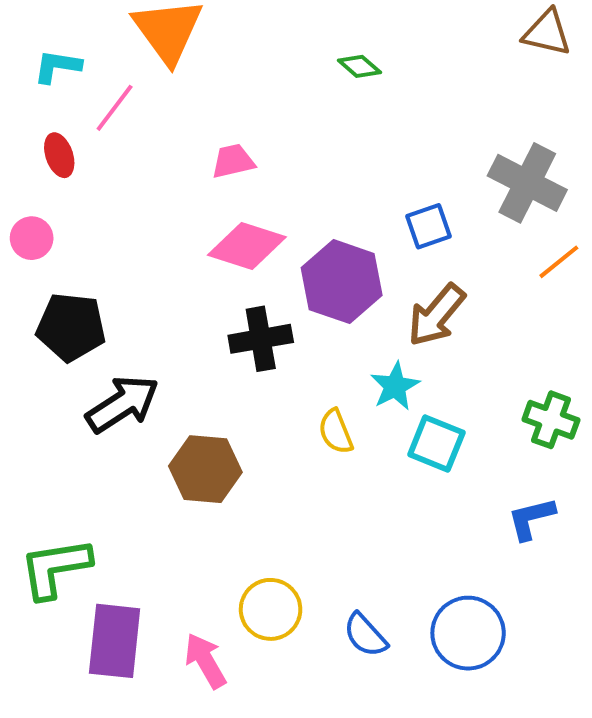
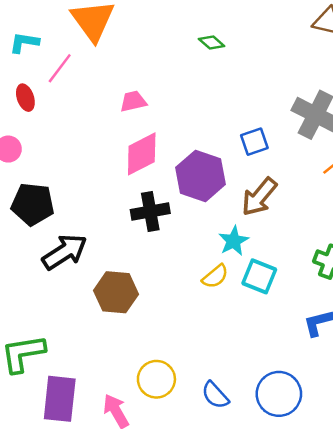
pink diamond: (247, 246) -> (142, 154), turned -45
yellow semicircle: (336, 432) -> (215, 276), moved, turned -108

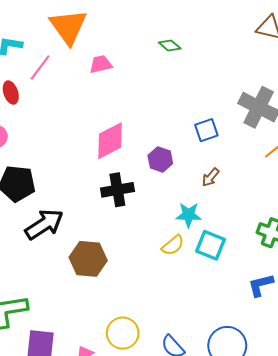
pink trapezoid: (133, 101) -> (101, 64), moved
purple hexagon: (200, 176) -> (160, 159), size x0.6
brown arrow: (259, 197) -> (211, 177), size x0.6
cyan star: (234, 241) -> (189, 215), turned 30

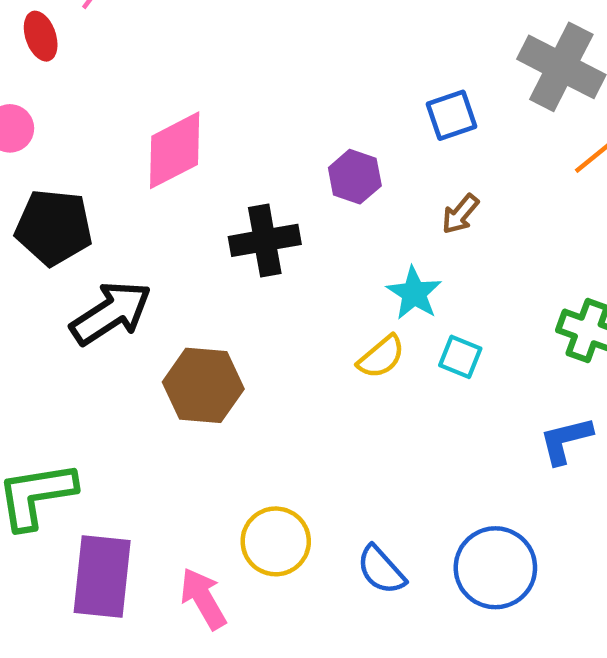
pink diamond: (110, 141) -> (175, 150), moved
cyan star: (189, 215) -> (414, 293), turned 30
cyan square: (211, 245) -> (460, 357), size x0.7

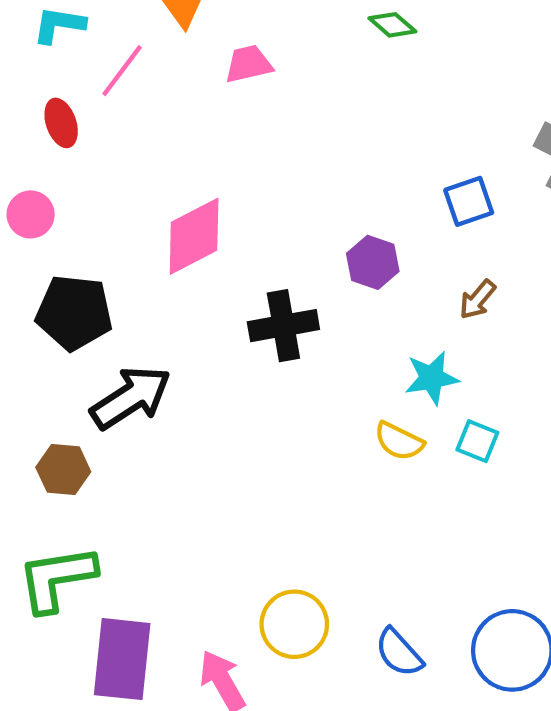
cyan star: (414, 293) -> (432, 378), turned 30
yellow semicircle: (381, 357) -> (399, 441), turned 66
brown hexagon: (203, 385) -> (63, 469), moved, size x0.7

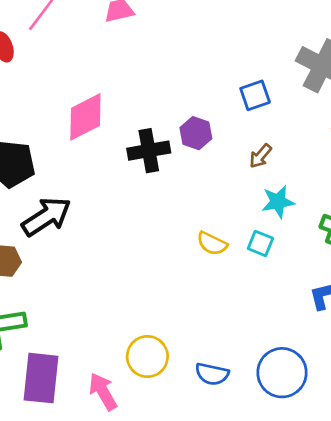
black cross: (283, 326) -> (149, 151), moved
cyan star: (432, 378) -> (278, 202), moved
blue semicircle: (399, 653) -> (212, 374), turned -36

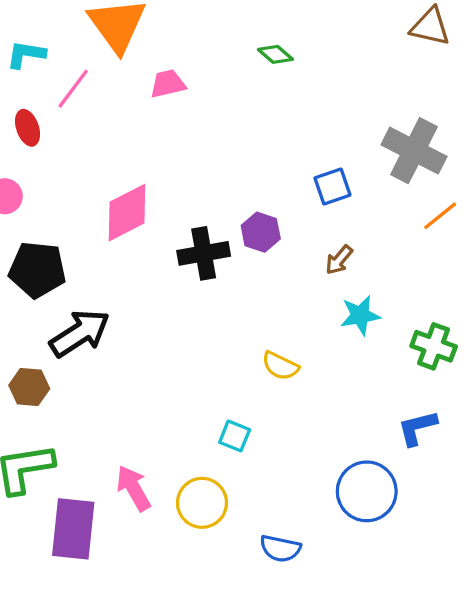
cyan square: (260, 243) -> (235, 436), moved
blue circle: (282, 373) -> (367, 491), moved
blue semicircle: (212, 374) -> (280, 548), moved
pink arrow: (103, 392) -> (134, 488), moved

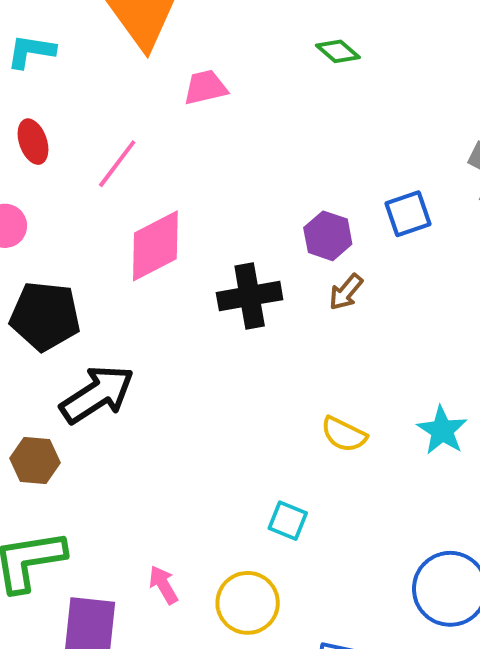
pink line: (73, 89) -> (117, 164), moved
purple hexagon: (261, 232) -> (328, 236), moved
brown arrow: (339, 260) -> (346, 292), moved
cyan star: (360, 315) -> (442, 430), moved, turned -30
pink arrow: (134, 488) -> (163, 585), size x0.7

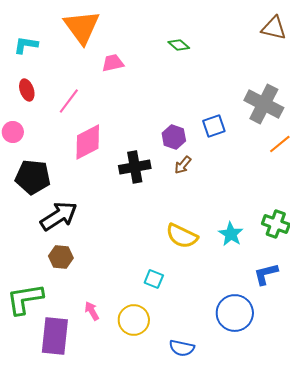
yellow semicircle: (344, 434) -> (182, 236), size x1.4
brown hexagon: (35, 460) -> (61, 257), moved

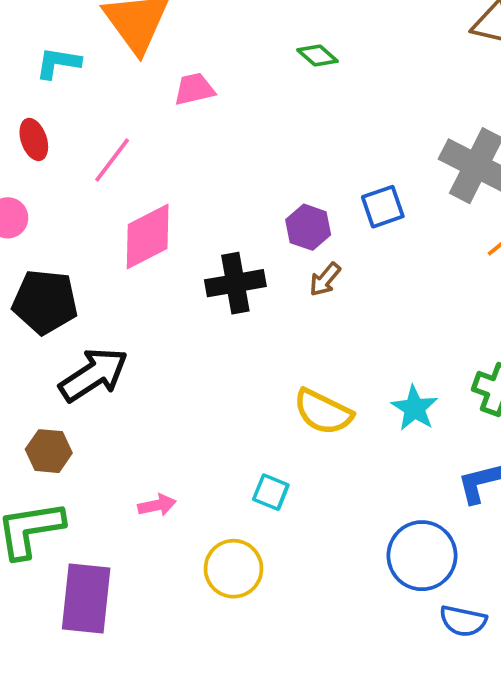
cyan L-shape: (26, 45) -> (58, 63), moved
brown hexagon: (61, 257) -> (49, 451), moved
pink arrow: (92, 311) -> (157, 505), moved, turned 108
blue semicircle: (182, 348) -> (463, 621), moved

